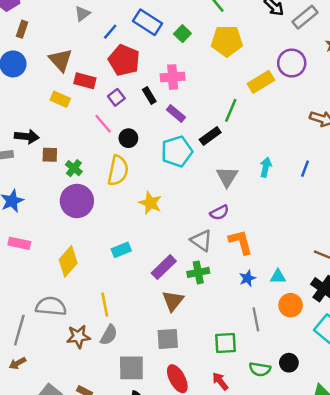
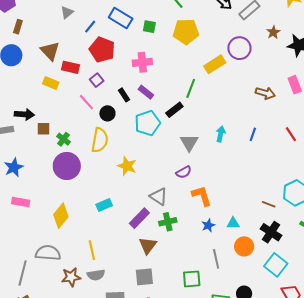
green square: (182, 34) -> (149, 27), turned -32
black rectangle: (149, 95) -> (124, 95), moved
gray triangle: (201, 240) -> (159, 196), moved
gray semicircle: (109, 335) -> (96, 275), turned 54

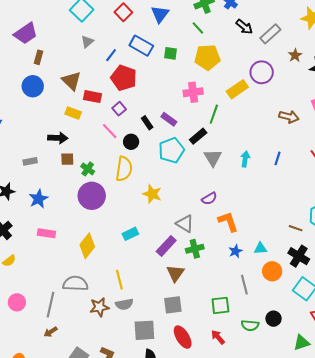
pink cross: (142, 62) -> (193, 92), moved
black arrow: (24, 114) -> (58, 138), moved
gray triangle: (189, 143) -> (213, 158), moved

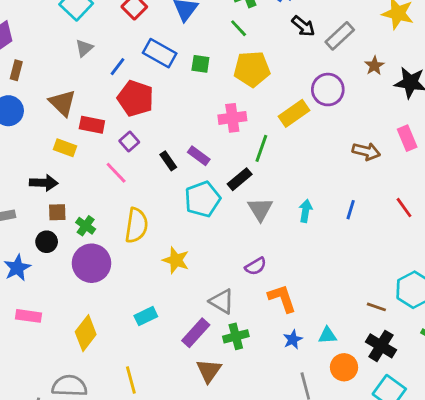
black circle: (131, 142) -> (47, 242), moved

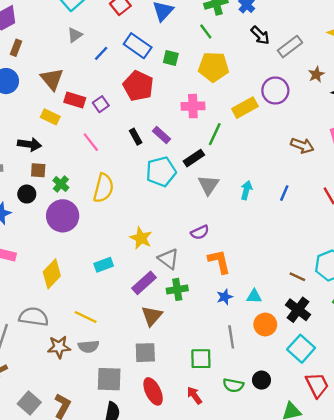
red pentagon: (135, 98) -> (138, 86), moved
purple square: (129, 141) -> (101, 104), moved
yellow star: (176, 260) -> (141, 238), moved
yellow line: (131, 380) -> (86, 317), turned -55

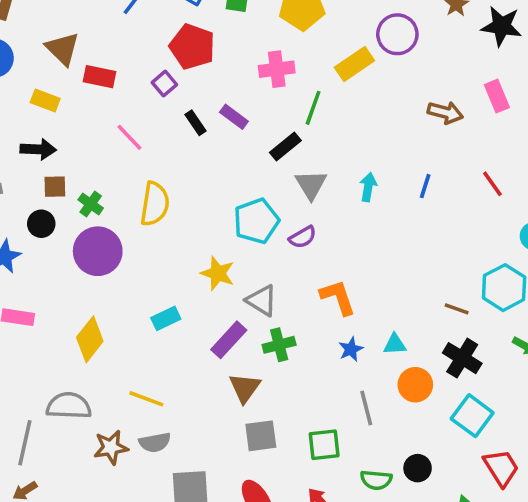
purple square: (101, 104) -> (164, 84), moved
yellow rectangle: (50, 117) -> (45, 100), moved
cyan pentagon: (161, 172) -> (256, 221), moved
purple semicircle: (200, 232) -> (303, 237), moved
gray square: (145, 353) -> (261, 436), moved

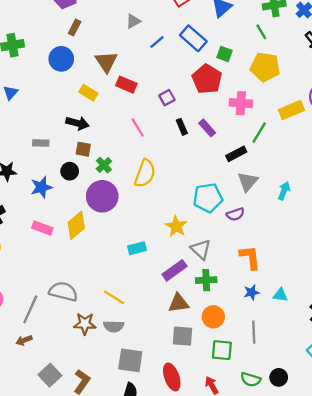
red pentagon: (192, 47) -> (207, 79), moved
yellow diamond: (90, 339) -> (76, 225), moved
orange circle: (415, 385) -> (213, 317), moved
brown triangle: (245, 388) -> (178, 303), turned 35

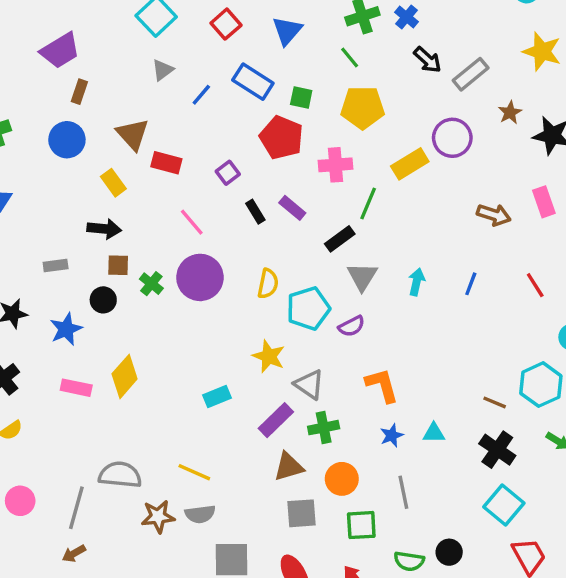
yellow rectangle: (88, 93) -> (113, 183), turned 30
yellow semicircle: (145, 173) -> (268, 284), moved, size x0.7
purple circle: (102, 196) -> (200, 277), moved

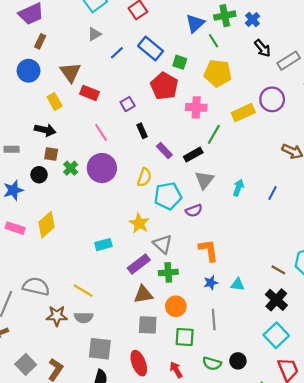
blue triangle: (287, 31) -> (195, 23), moved
purple rectangle: (292, 208) -> (164, 151), moved

